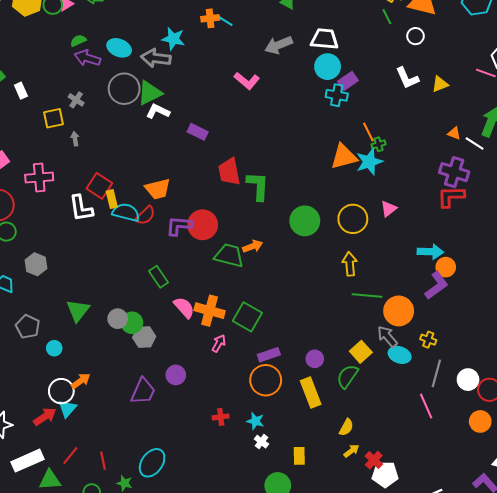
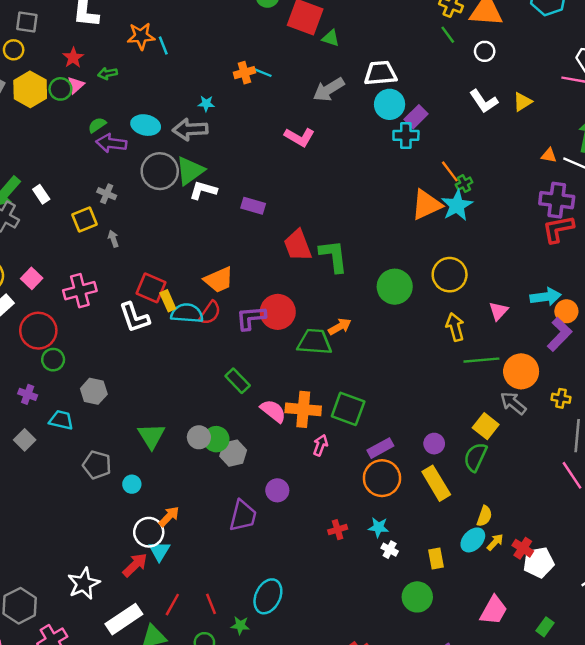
cyan star: (173, 39) -> (206, 104), size x0.6
pink triangle: (389, 209) -> (498, 311), moved
cyan ellipse: (400, 355) -> (473, 540), moved, turned -55

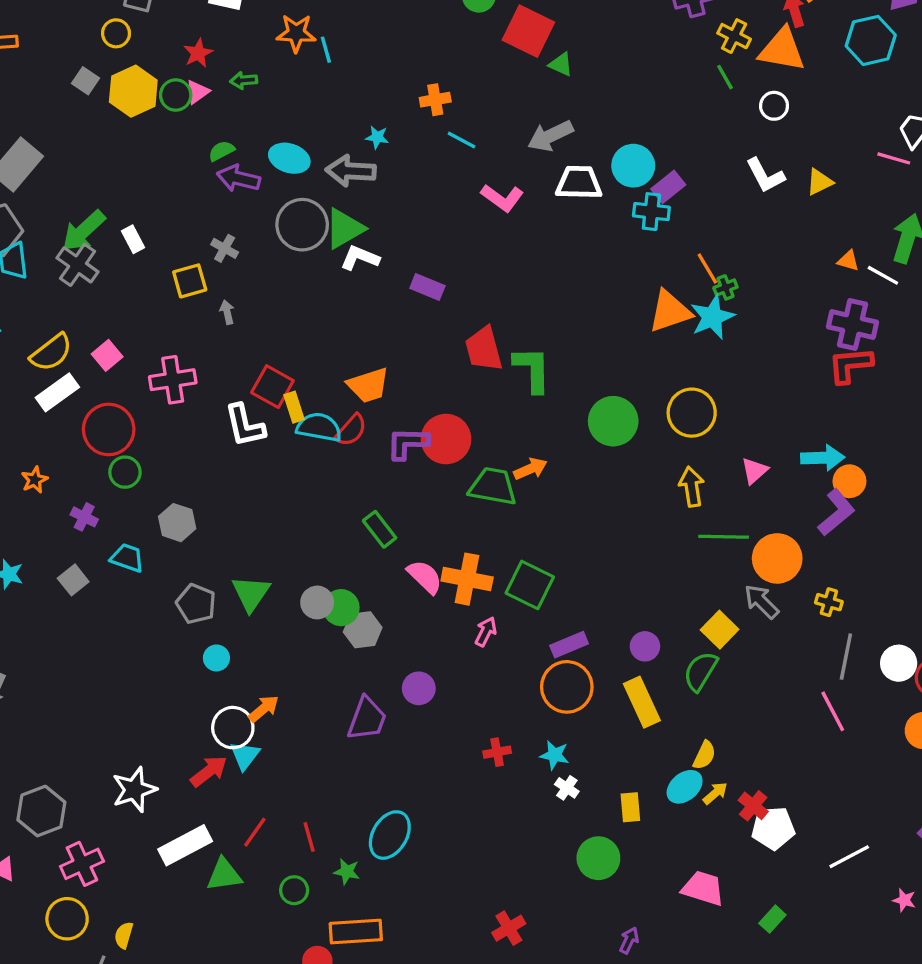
cyan line: (261, 72) -> (461, 140), moved
white trapezoid: (380, 73) -> (579, 183), moved
gray pentagon: (97, 465) -> (196, 604), moved
pink trapezoid: (494, 610) -> (703, 888), turned -108

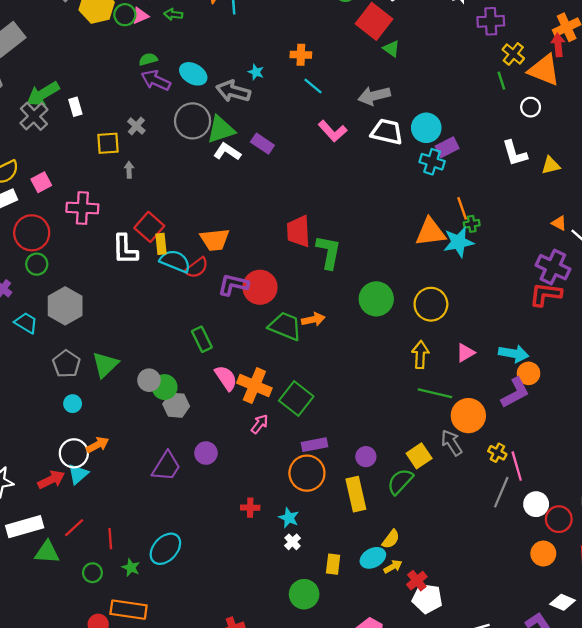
purple rectangle: (427, 287) -> (262, 144), moved
gray hexagon: (177, 523) -> (65, 306), size x1.4
pink line: (833, 711) -> (517, 466), moved

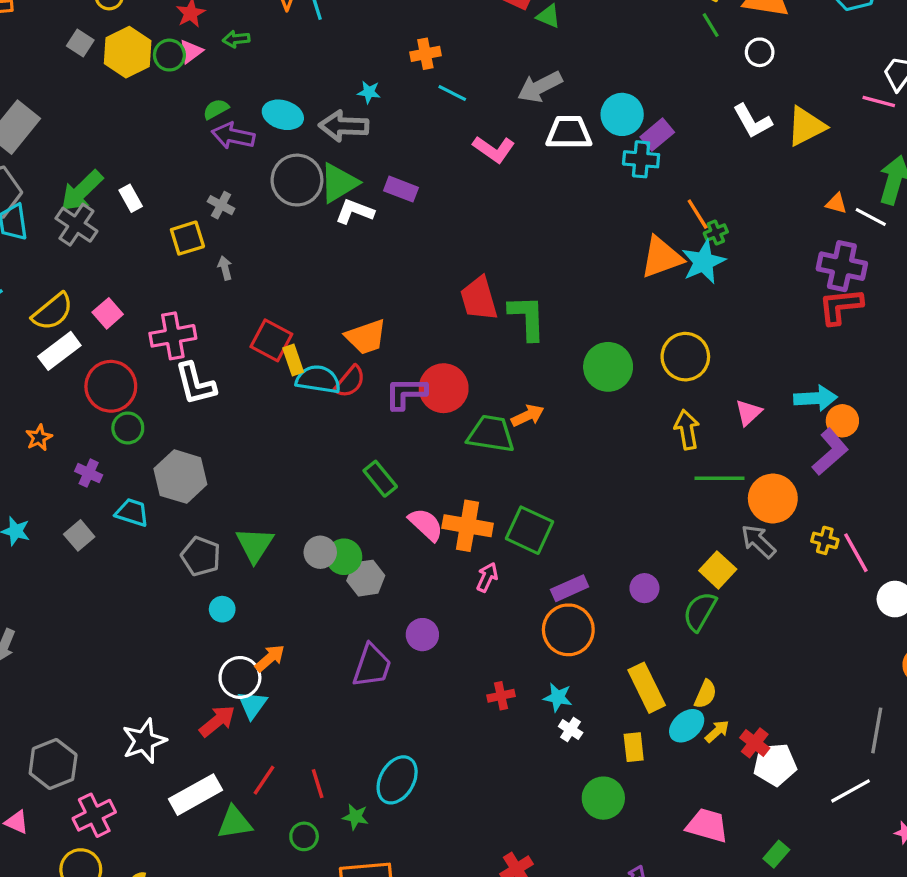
yellow triangle: (551, 165) -> (806, 126), size x1.5
white L-shape: (125, 249) -> (195, 384), moved
gray line: (501, 492) -> (877, 730), moved
yellow rectangle: (356, 494) -> (647, 688), moved

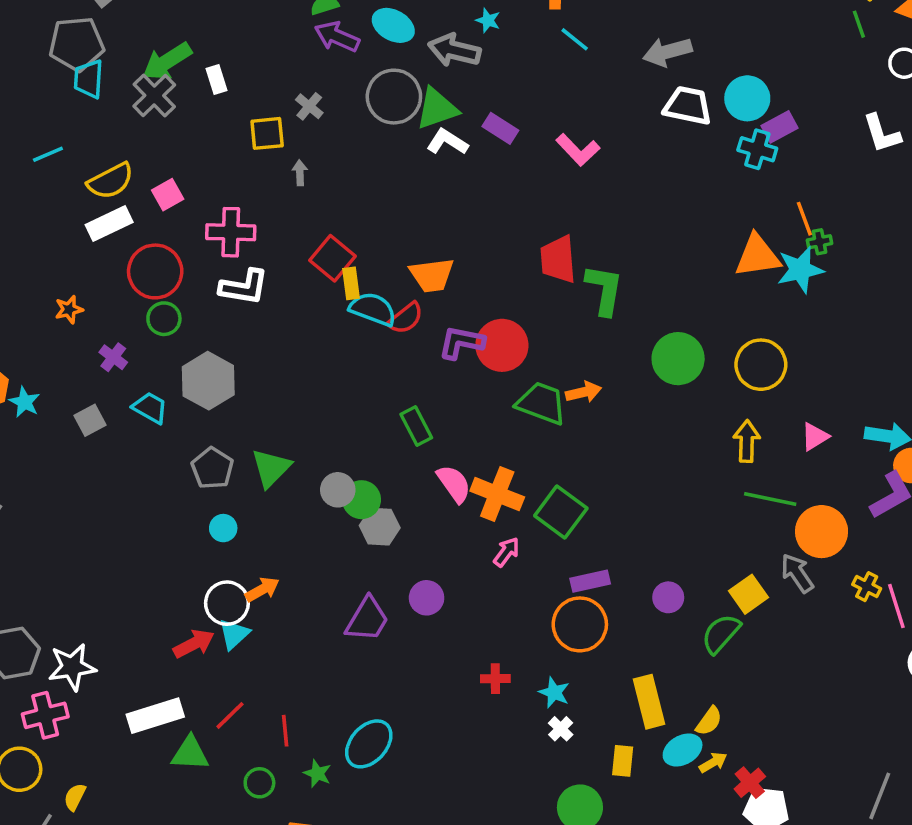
pink L-shape: (494, 149) -> (578, 150), moved
white L-shape: (195, 384) -> (244, 287), turned -78
white star: (144, 741) -> (72, 667), moved

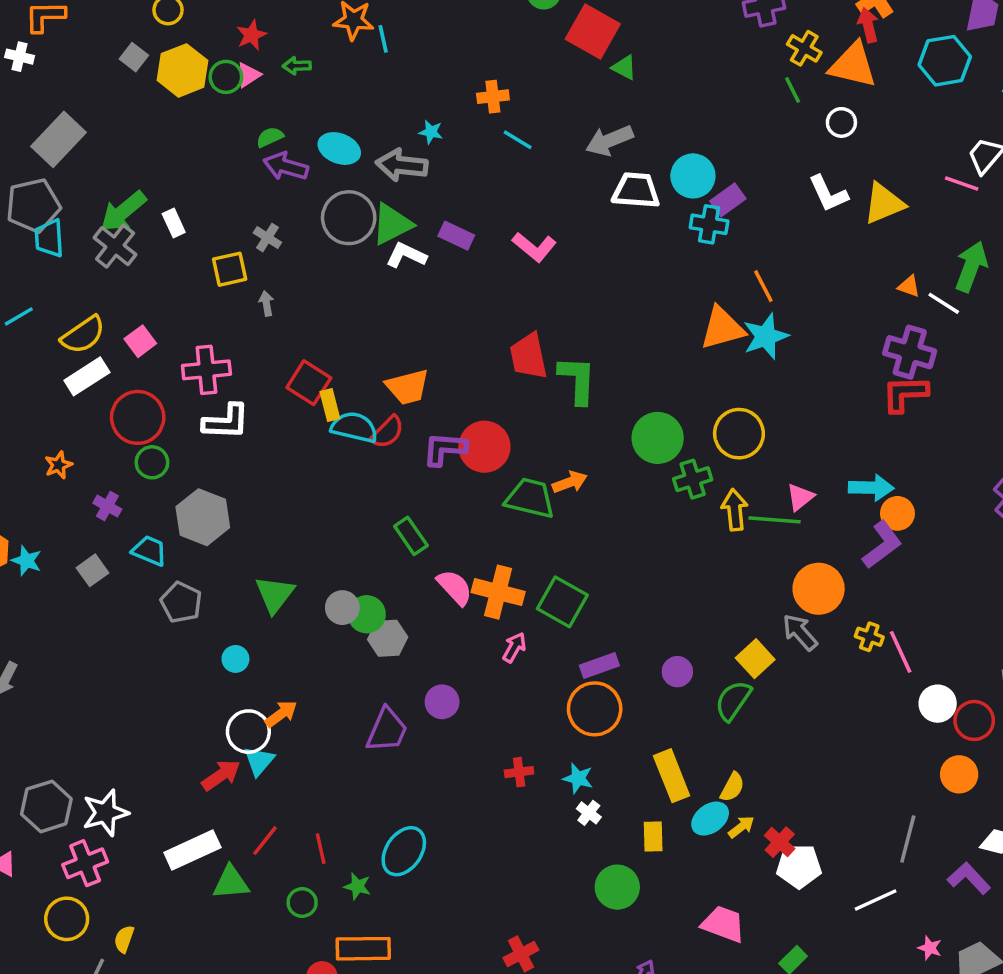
green cross: (820, 242) -> (693, 479), moved, size x1.5
gray pentagon: (212, 468) -> (181, 602), moved
green line: (770, 499) -> (775, 520), moved

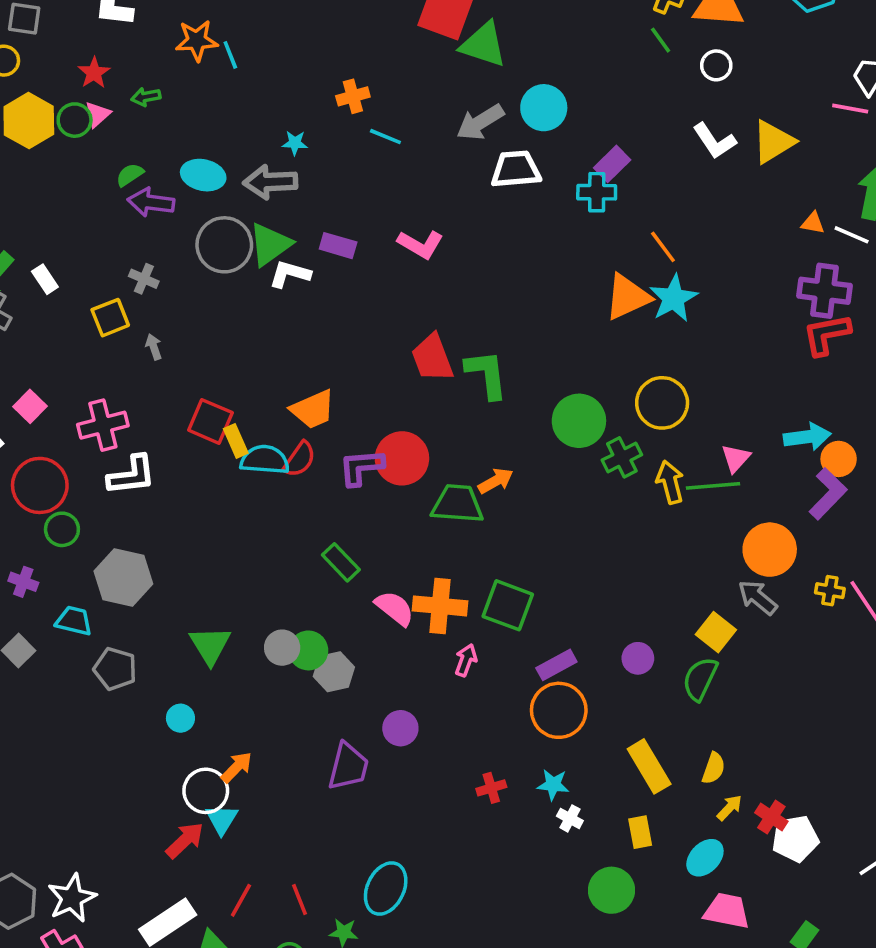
green triangle: (624, 68) -> (483, 45), size x1.8
cyan circle: (693, 176) -> (544, 108), moved
cyan ellipse: (710, 819) -> (705, 858), moved

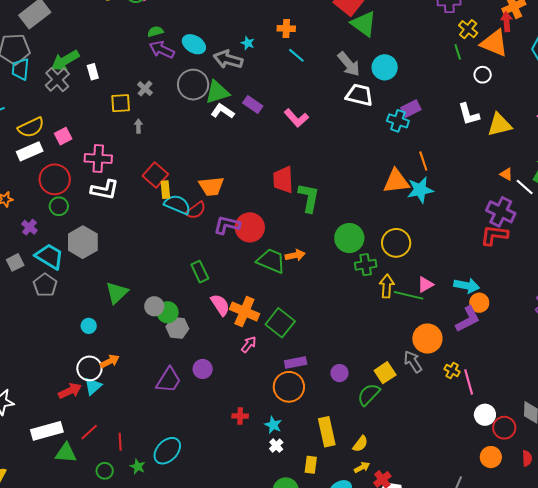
gray arrow: (480, 122) -> (349, 64), turned -116
cyan trapezoid: (74, 621) -> (49, 256), size x1.4
gray pentagon: (115, 669) -> (45, 285), moved

